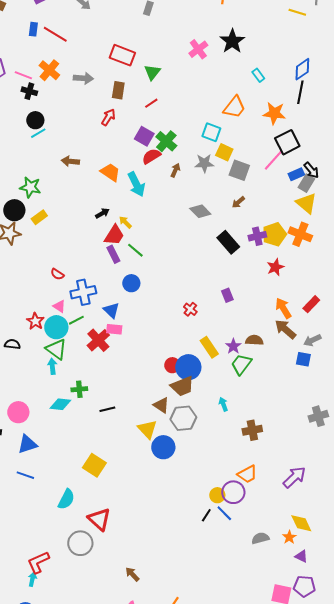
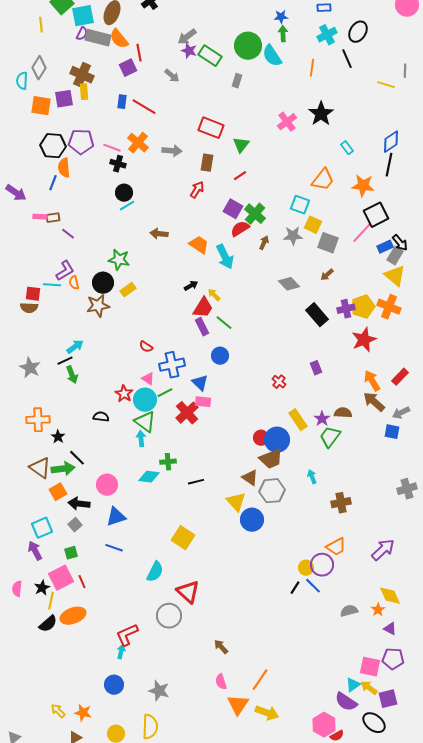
red star: (275, 267) -> (364, 340), size x1.4

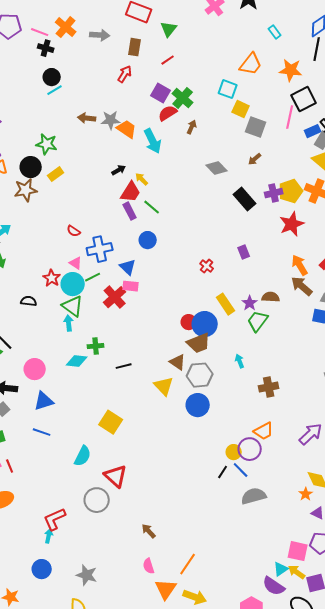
pink line: (362, 233) -> (290, 117), turned -30
gray star: (293, 236) -> (111, 120), moved
blue circle: (252, 520) -> (198, 405), moved
gray semicircle: (349, 611) -> (254, 496), moved, size x1.4

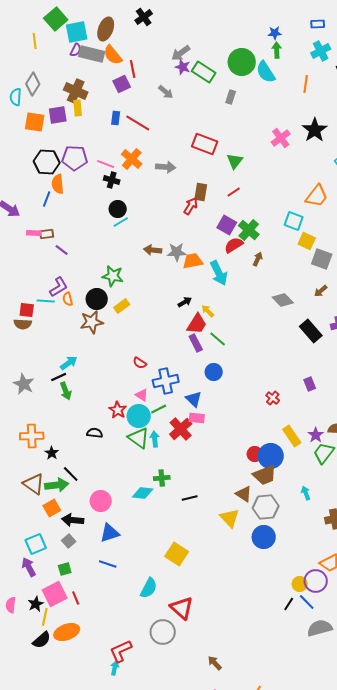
brown rectangle: (135, 47) -> (201, 192), moved
orange trapezoid: (127, 129) -> (193, 261), turned -45
cyan arrow: (69, 323) -> (155, 439), moved

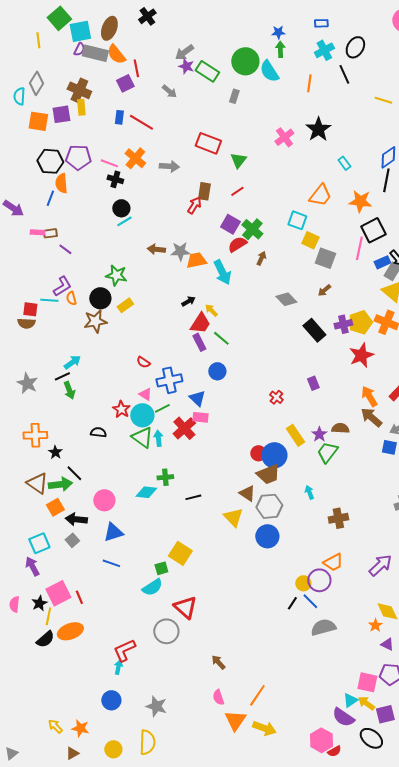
green square: (65, 569) -> (161, 568), moved
cyan semicircle: (149, 588) -> (152, 587), turned 30

